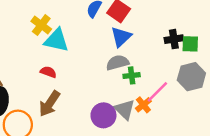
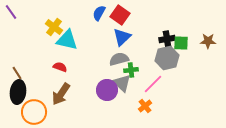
gray hexagon: (191, 77) -> (167, 58), moved
orange cross: (143, 105) -> (145, 106), moved
gray triangle: (125, 110) -> (122, 83), moved
purple circle: (103, 115) -> (107, 90), moved

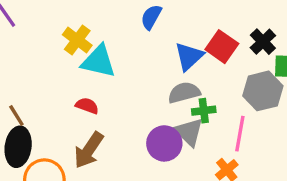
red square: (120, 15) -> (222, 47), moved
black cross: (167, 39) -> (263, 42), moved, turned -35
pink line: (153, 84) -> (240, 134), turned -35

